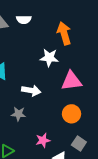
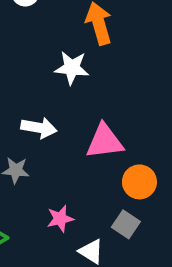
pink triangle: (72, 81) -> (105, 141), moved
orange circle: (72, 114) -> (139, 182), moved

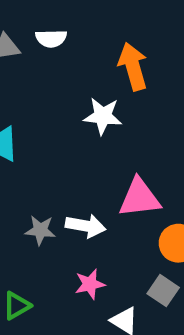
white arrow: (39, 128) -> (86, 226), moved

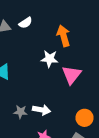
white semicircle: (51, 38) -> (26, 23), turned -32
pink triangle: (139, 198) -> (72, 75), moved, turned -45

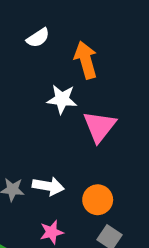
white semicircle: (26, 23) -> (38, 38), moved
orange circle: (84, 118) -> (98, 200), moved

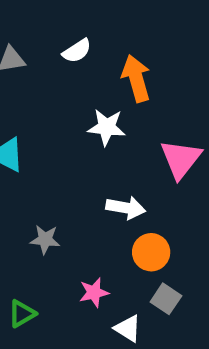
pink triangle: (99, 126) -> (181, 159), moved
white arrow: (48, 186) -> (126, 208), moved

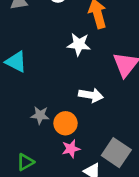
orange circle: (151, 252) -> (66, 123), moved
gray square: (166, 299) -> (116, 153), size x1.5

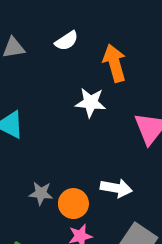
white arrow: (91, 95) -> (116, 188), moved

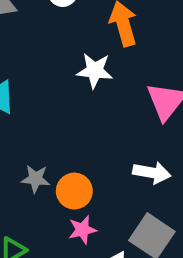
white arrow: (116, 188) -> (152, 173), moved

